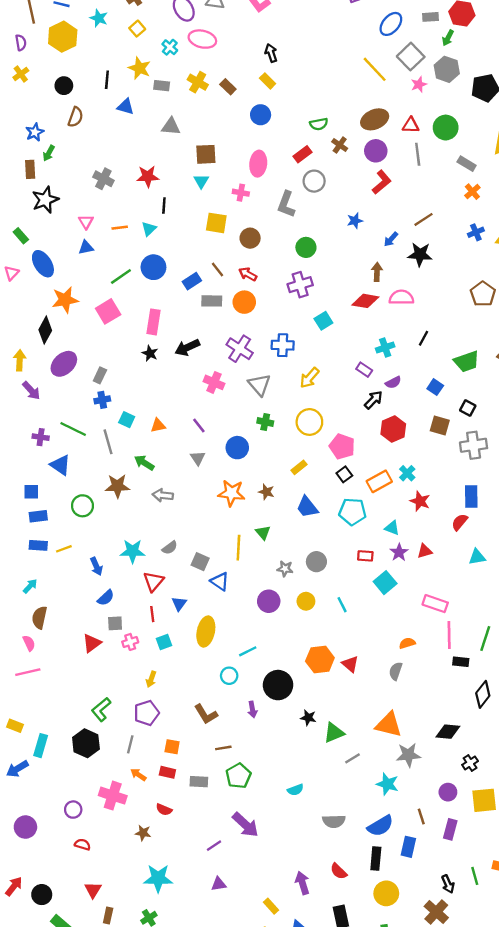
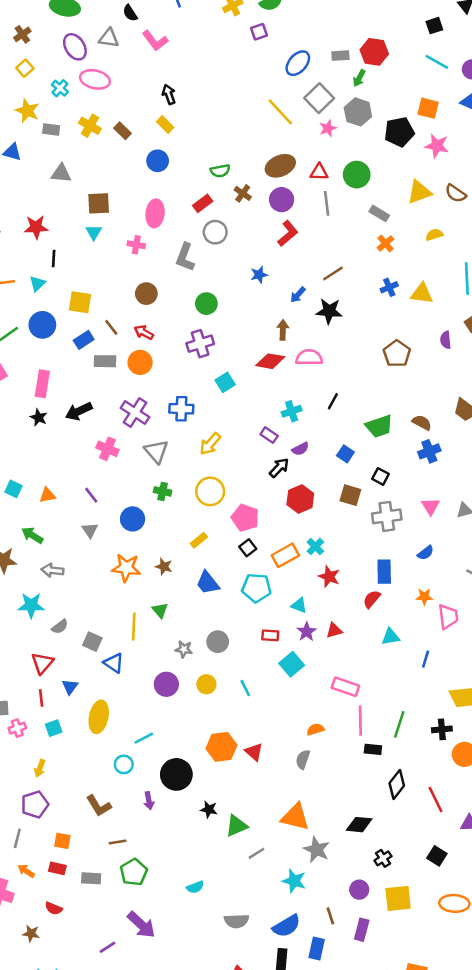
yellow square: (216, 223) -> (80, 302), moved
cyan star: (133, 551) -> (31, 605), moved
gray star: (408, 755) -> (317, 850), turned 30

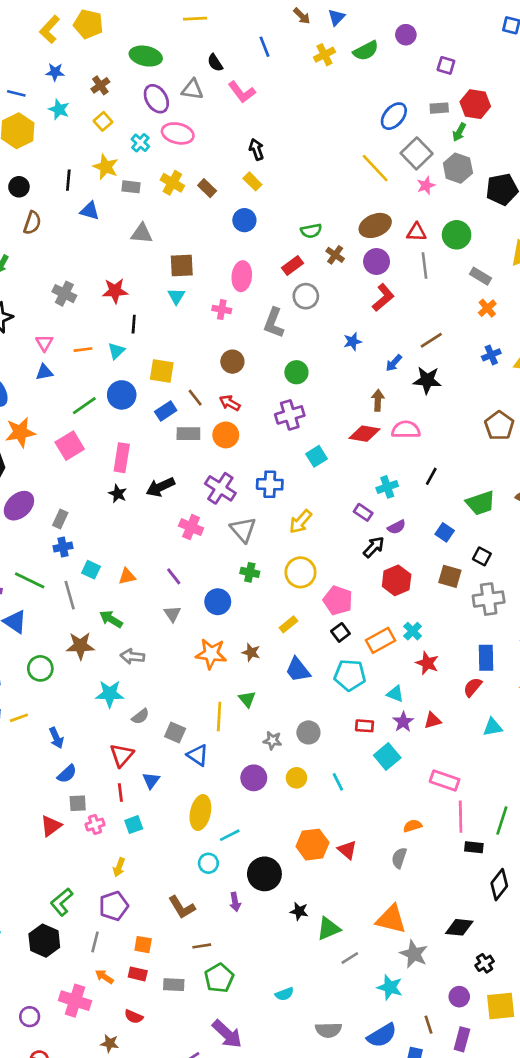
purple square: (259, 32) -> (446, 65), moved, turned 36
yellow ellipse: (99, 717) -> (200, 813), moved

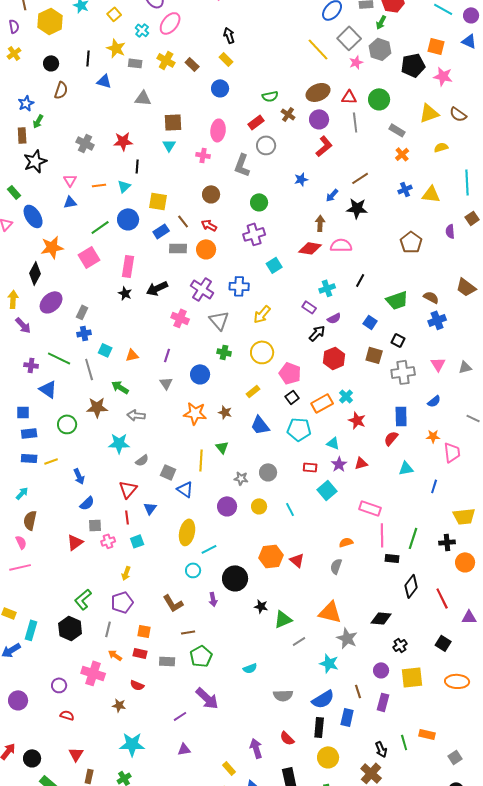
pink ellipse: (178, 133) -> (170, 23), turned -65
purple line: (174, 576) -> (167, 355), turned 56

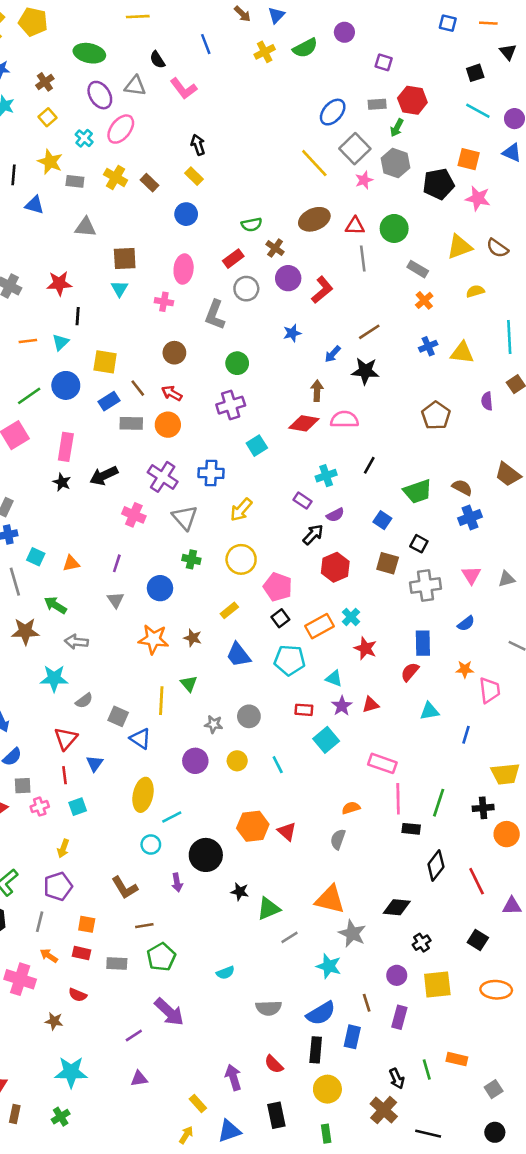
purple circle: (319, 119) -> (288, 278), moved

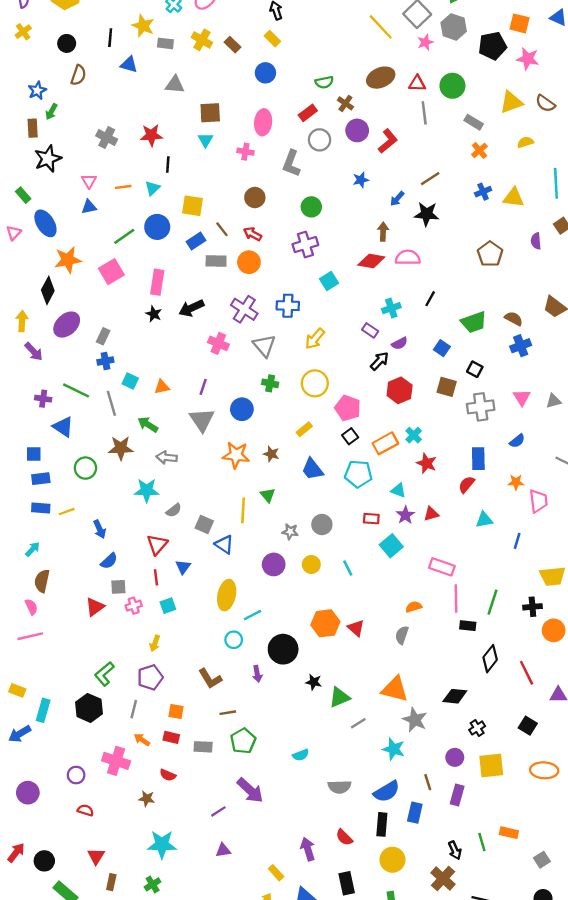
gray triangle: (116, 600) -> (202, 420), size x1.6

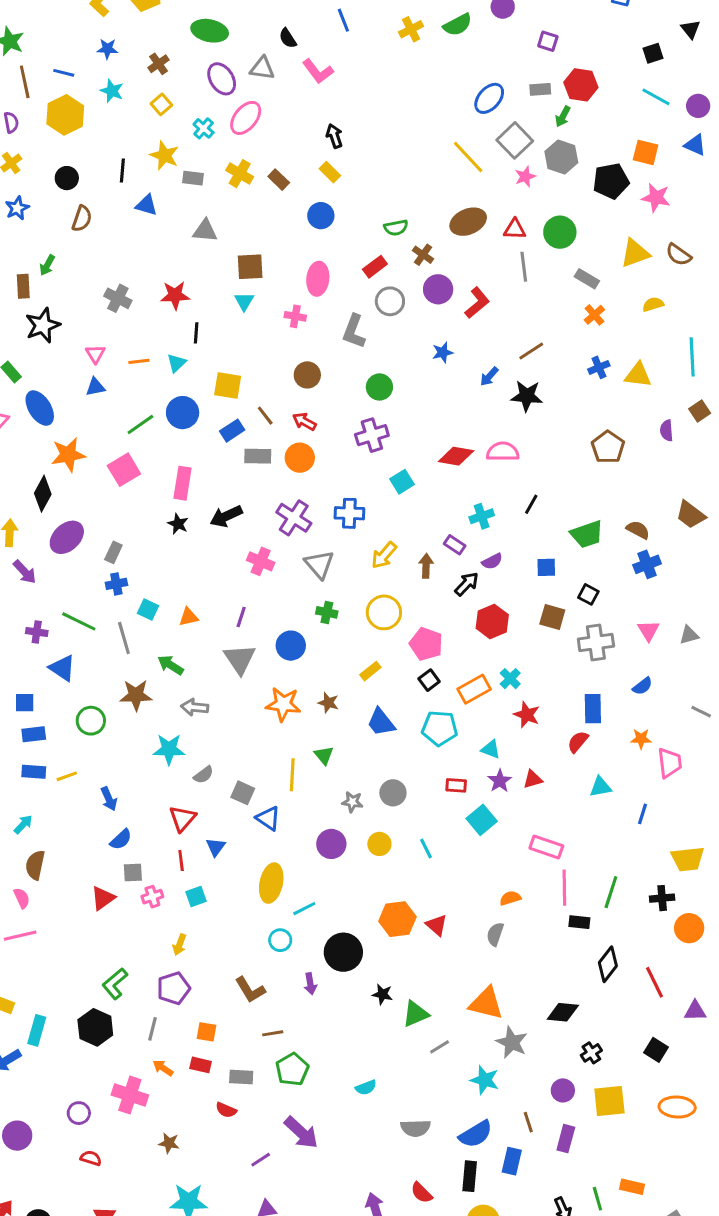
blue star: (37, 90) -> (17, 208), moved
brown arrow: (383, 232) -> (426, 566), moved
blue square: (442, 348) -> (546, 567), turned -35
red semicircle: (168, 775) -> (226, 1110), moved

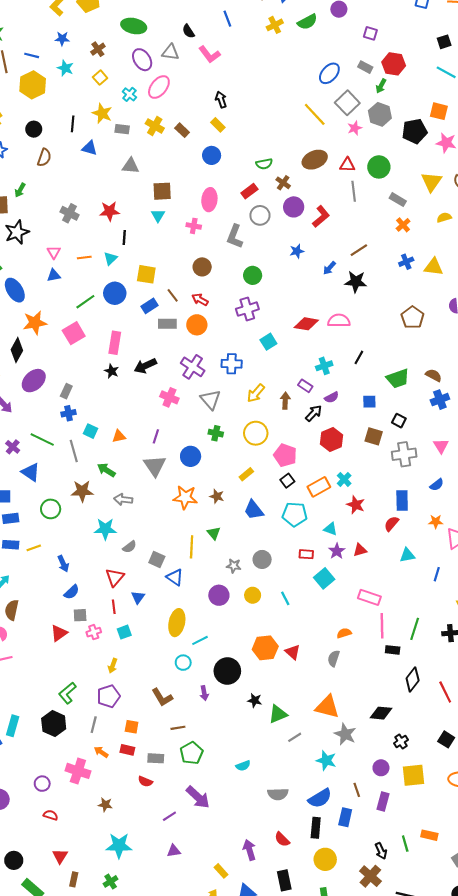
gray rectangle: (540, 89) -> (365, 67), turned 32
yellow triangle: (635, 253) -> (431, 182), turned -35
purple cross: (37, 632) -> (13, 447), turned 32

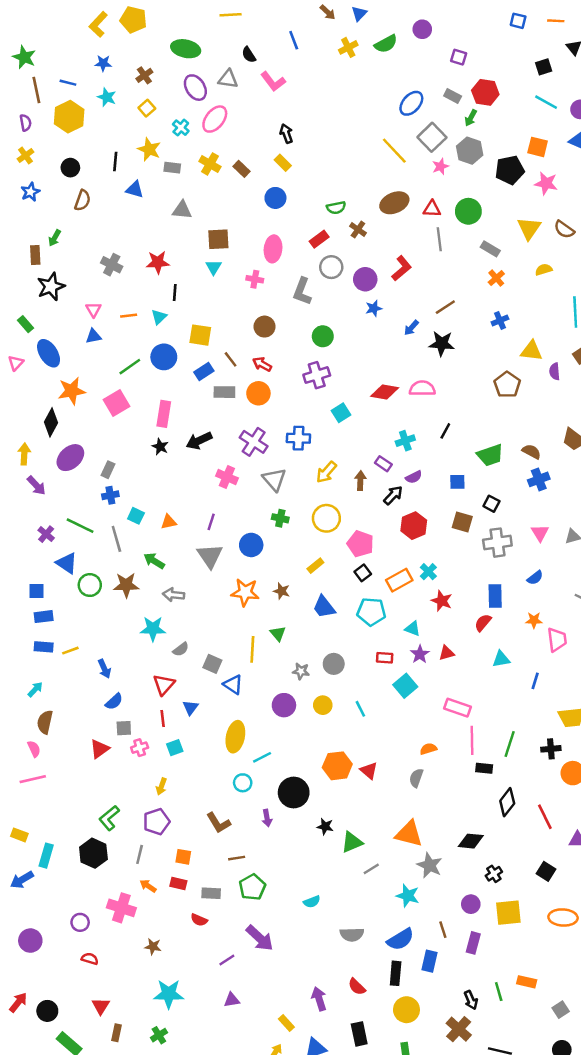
purple circle: (294, 207) -> (365, 279), moved
yellow triangle: (434, 267) -> (531, 351), moved
green circle: (51, 509) -> (90, 585), moved

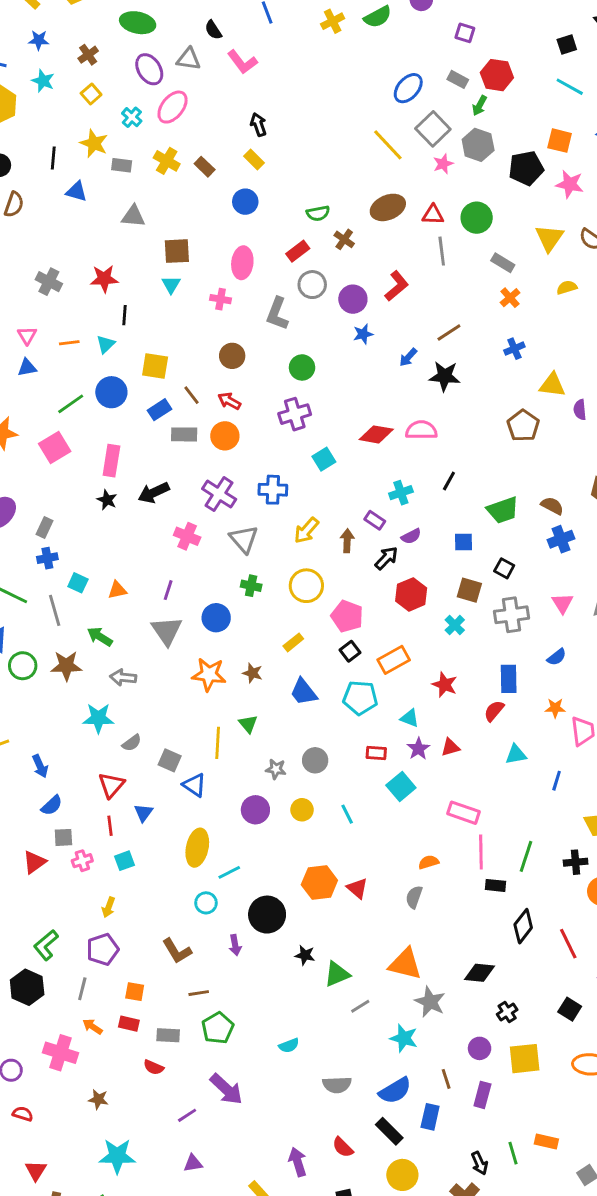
cyan cross: (428, 572) -> (455, 625), moved
black rectangle: (396, 973) -> (389, 1131), turned -50

